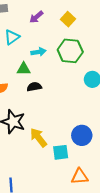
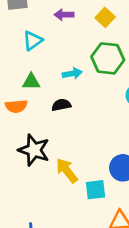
purple arrow: (36, 17) -> (64, 15), turned 40
cyan arrow: (38, 52) -> (72, 73), moved
green triangle: (24, 69) -> (31, 82), moved

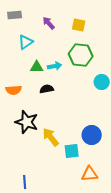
purple arrow: (64, 15) -> (49, 23), turned 48
yellow square: (105, 17) -> (79, 25), turned -32
green triangle: (31, 82) -> (37, 67), moved

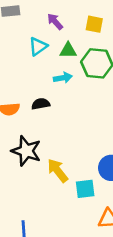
cyan triangle: (26, 42) -> (38, 46), moved
green triangle: (37, 67) -> (68, 50), moved
black semicircle: (47, 89) -> (41, 104), moved

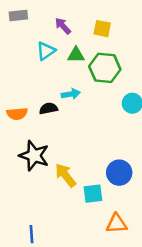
cyan arrow: (63, 78) -> (71, 94), moved

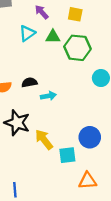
cyan arrow: (71, 94) -> (48, 96), moved

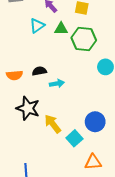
cyan square: (67, 155) -> (74, 138), turned -35

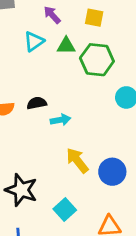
black star: (28, 108) -> (21, 190), moved
yellow arrow: (53, 124) -> (77, 160), moved
cyan square: (74, 138) -> (65, 210), moved

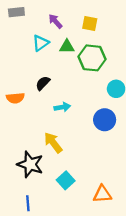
black semicircle: (37, 103) -> (43, 83), moved, turned -35
yellow arrow: (77, 160) -> (53, 143), moved
blue circle: (112, 172) -> (105, 120), moved

